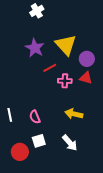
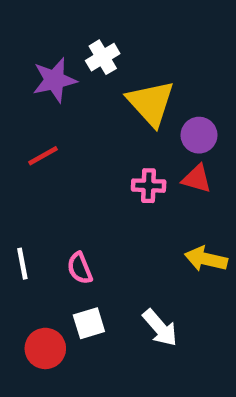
white cross: (37, 11) -> (103, 57), moved
purple star: (35, 48) -> (54, 80), moved, turned 30
red line: (50, 68) -> (43, 156), moved
yellow arrow: (74, 114) -> (206, 259), moved

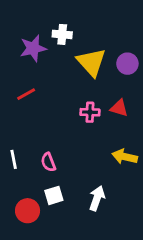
white cross: (103, 57) -> (62, 34), turned 36
purple circle: (199, 135) -> (127, 64), moved
white arrow: (160, 328) -> (97, 198), turned -120

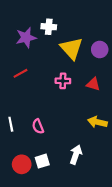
pink cross: (90, 112) -> (63, 81), moved
white square: (54, 195) -> (42, 161), moved

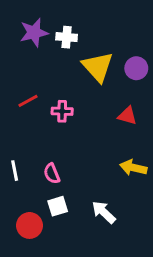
purple star: (26, 38) -> (34, 33), moved
pink cross: (63, 81) -> (62, 111), moved
white arrow: (76, 155) -> (104, 212), turned -66
white square: (42, 161) -> (58, 206), moved

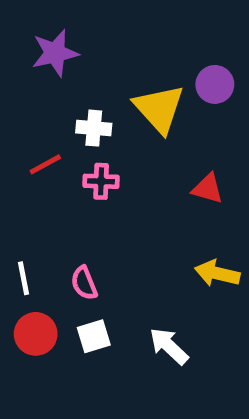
white cross: (67, 37) -> (94, 128), moved
purple circle: (136, 68) -> (215, 84), moved
red circle: (29, 225) -> (36, 334), moved

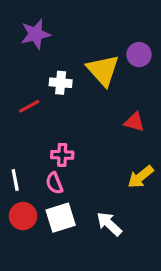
pink cross: (101, 181) -> (62, 155), moved
yellow arrow: (217, 273) -> (141, 177), turned -52
white square: (94, 336) -> (61, 218), size x1.4

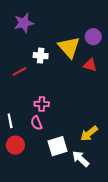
red triangle: (134, 122) -> (90, 65), moved
yellow arrow: (141, 177) -> (89, 133), moved
white square: (61, 218) -> (57, 146), moved
white arrow: (109, 224) -> (81, 159), moved

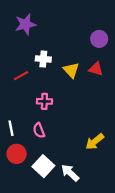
yellow triangle: (69, 47) -> (71, 70), moved, size x0.7
pink cross: (42, 104) -> (44, 101), moved
white square: (57, 146) -> (43, 166), moved, turned -30
white arrow: (81, 159) -> (70, 173), moved

